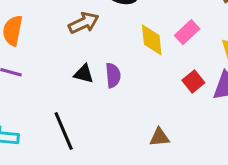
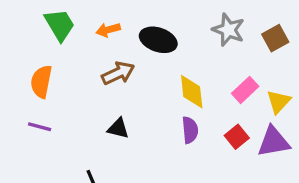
pink rectangle: (187, 32) -> (245, 90), moved
purple semicircle: (113, 75) -> (190, 130), moved

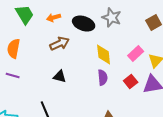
gray star: (228, 30) -> (112, 18), moved

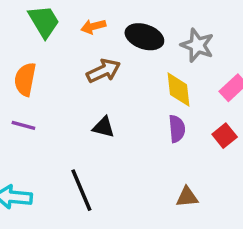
gray star: (112, 18) -> (197, 45), moved

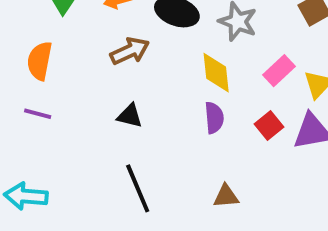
black line: (81, 190) -> (138, 188), moved

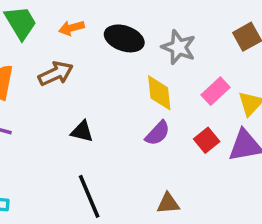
brown arrow: (130, 51) -> (56, 74), moved
purple semicircle: (214, 118) -> (158, 133), turned 48

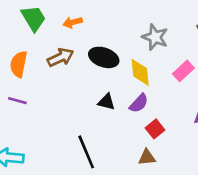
black ellipse: (124, 38) -> (104, 57), moved
black triangle: (82, 131) -> (106, 102), moved
red square: (207, 140) -> (155, 129), moved

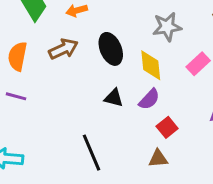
gray star: (155, 37) -> (167, 27), turned -30
black ellipse: (104, 57) -> (111, 49), turned 48

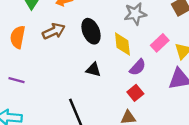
purple line: (16, 96) -> (16, 80), moved
purple semicircle: (149, 99) -> (138, 67), moved

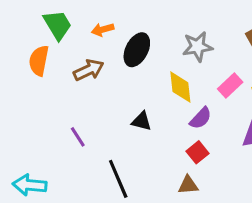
black ellipse: (91, 31) -> (137, 50), moved, turned 50
orange semicircle: (18, 37) -> (39, 61), moved
purple line: (16, 80) -> (78, 137), moved, turned 42

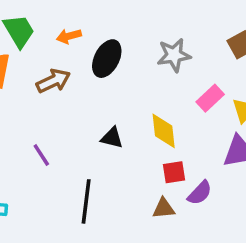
yellow diamond: (180, 87) -> (164, 131), moved
purple semicircle: (201, 118) -> (200, 193), moved
red square: (197, 152) -> (174, 172), turned 30
black line: (118, 179) -> (86, 201), turned 30

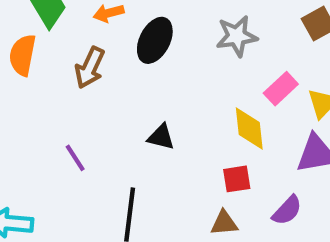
brown arrow: (53, 81) -> (90, 68), turned 140
yellow diamond: (164, 131) -> (249, 129), moved
purple semicircle: (200, 193) -> (287, 210), moved

